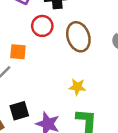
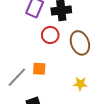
orange square: (18, 52) -> (39, 69), moved

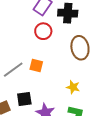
red circle: (50, 35) -> (43, 31), moved

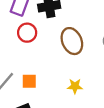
orange square: (36, 66) -> (29, 81), moved

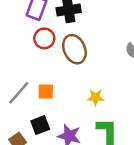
brown ellipse: (72, 41) -> (74, 49), moved

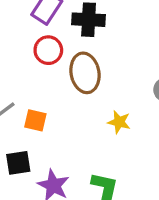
yellow star: (96, 97) -> (119, 122), moved

